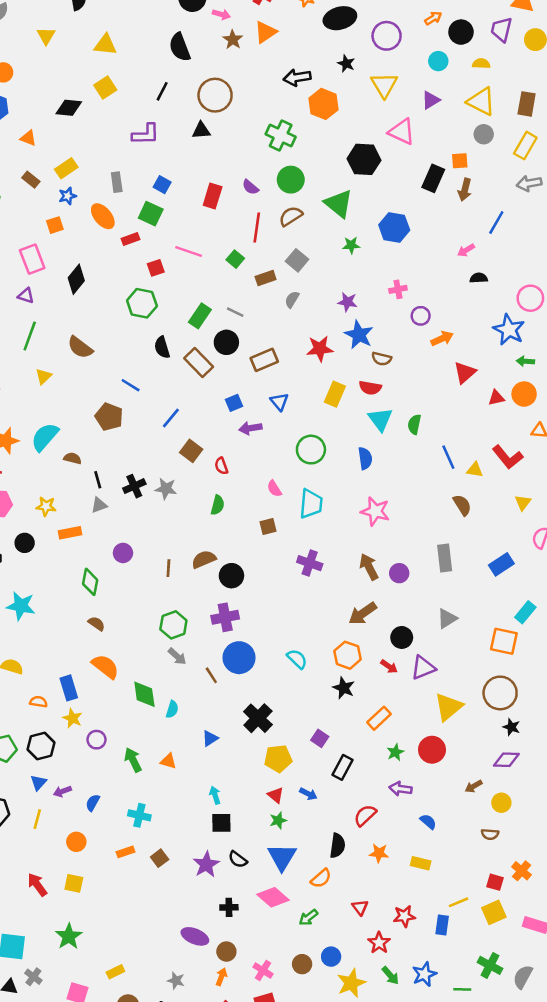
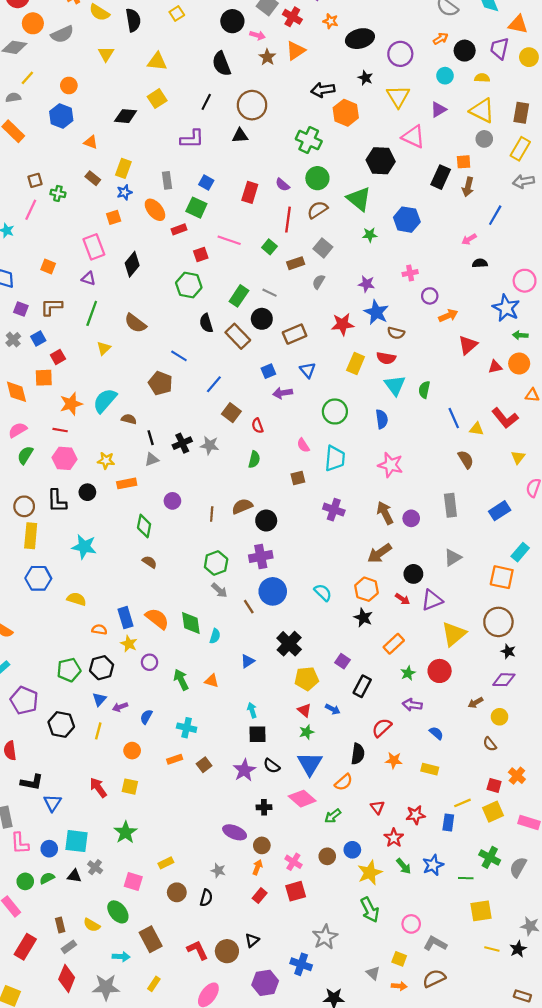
yellow rectangle: (66, 168) -> (123, 168), turned -36
orange semicircle: (105, 666) -> (157, 619), moved
brown semicircle: (490, 834) -> (490, 744), turned 48

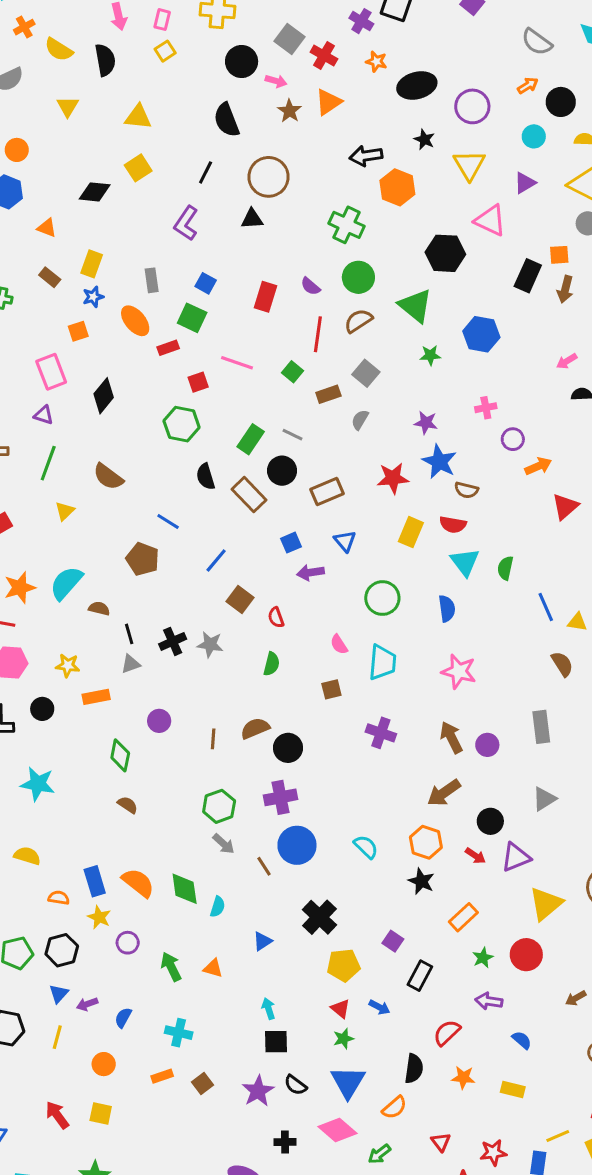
purple L-shape: (192, 139) -> (186, 223), turned 125

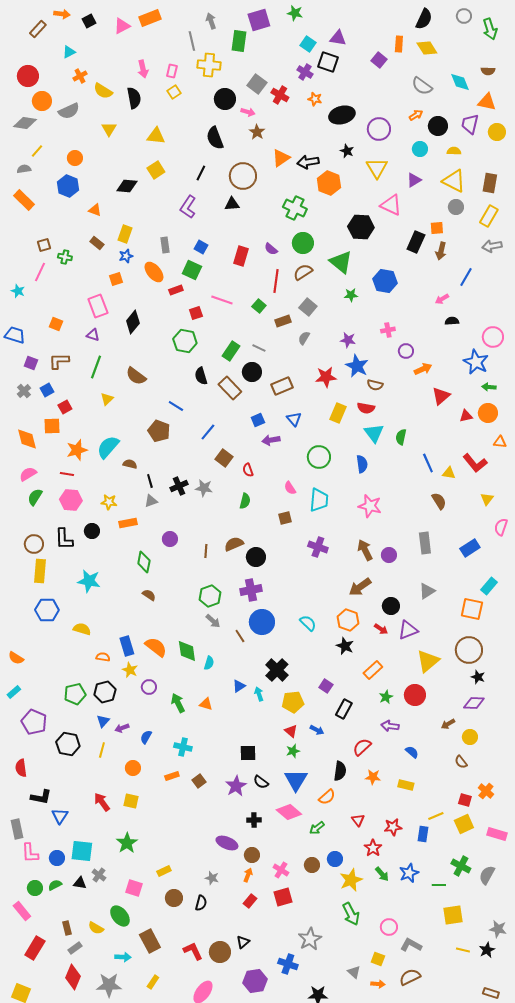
orange triangle: (328, 102) -> (281, 158), moved
cyan arrow: (269, 1009) -> (259, 694), moved

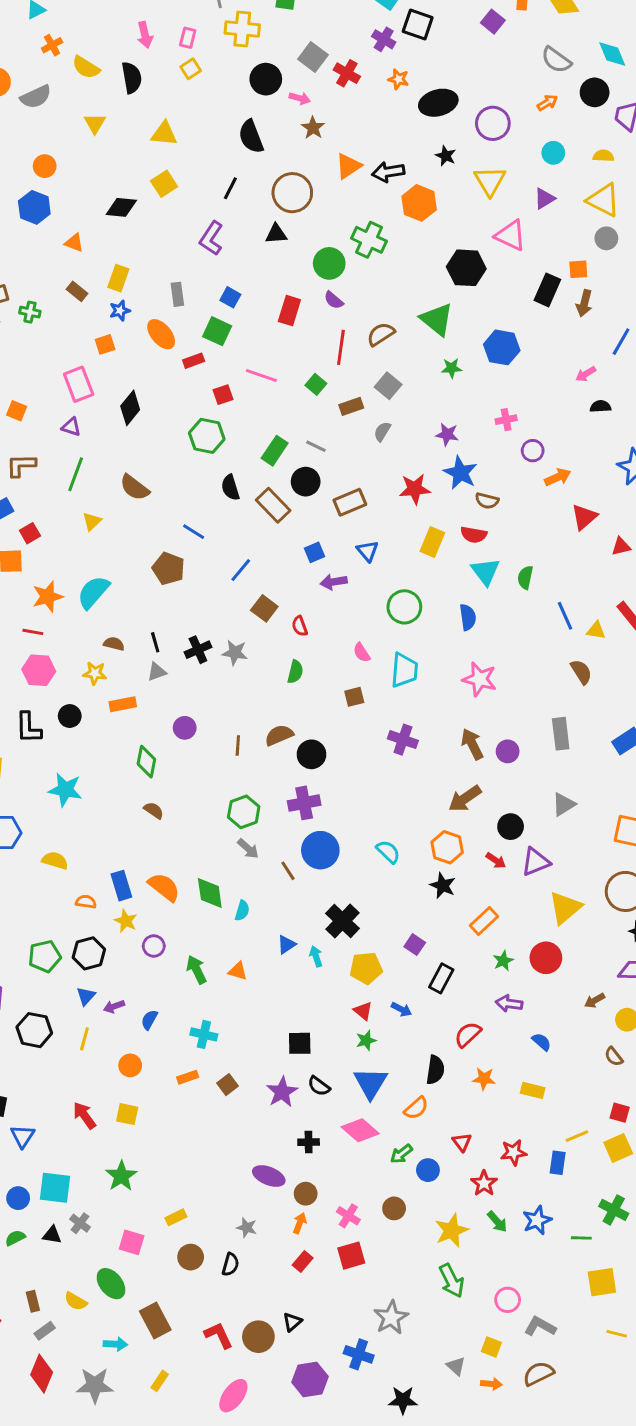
black circle: (438, 126) -> (595, 92), moved
green circle: (303, 243) -> (329, 263), moved
brown semicircle: (130, 464) -> (114, 644), moved
blue circle: (335, 859) -> (428, 1170), moved

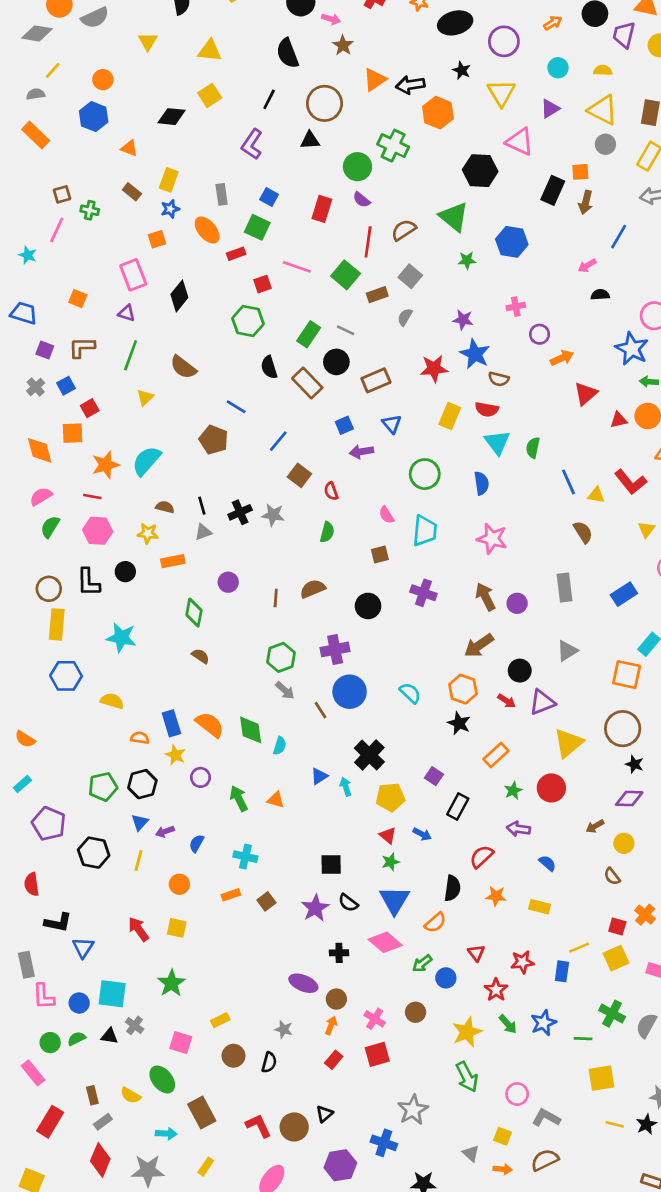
green square: (316, 384) -> (346, 275), size x1.5
black circle: (311, 754) -> (368, 606), moved

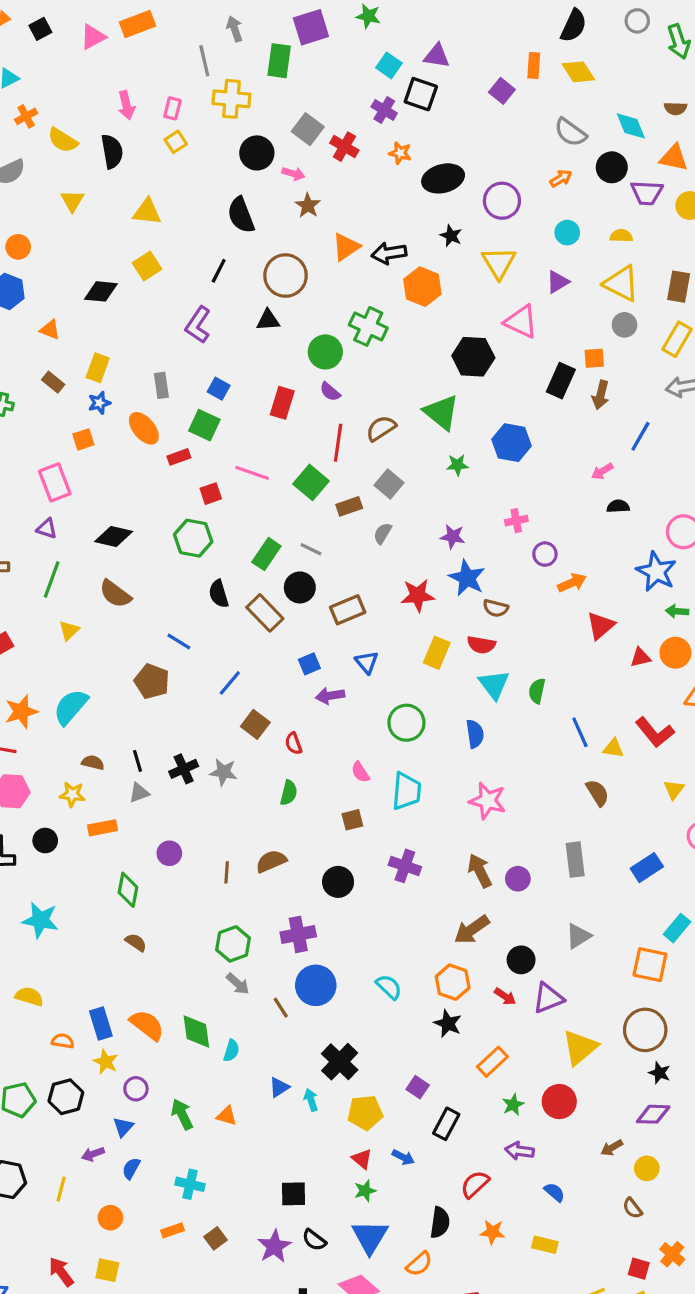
purple trapezoid: (624, 35) -> (647, 193), turned -100
black diamond: (179, 296) -> (114, 537), moved, turned 64
blue triangle: (140, 822) -> (123, 1127), moved

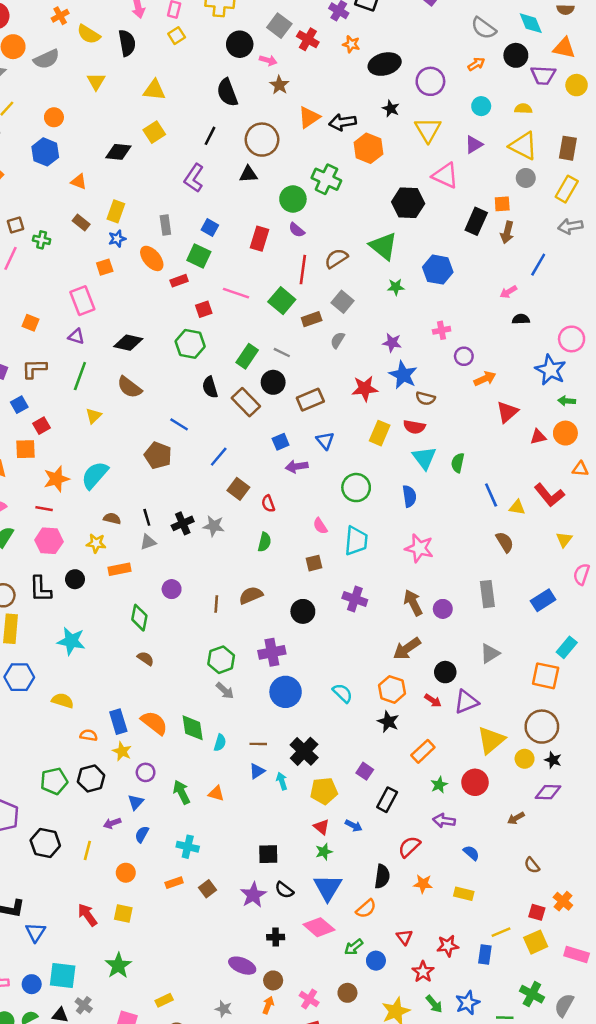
brown line: (281, 1008) -> (258, 744), moved, turned -56
yellow circle: (647, 1168) -> (525, 759), moved

